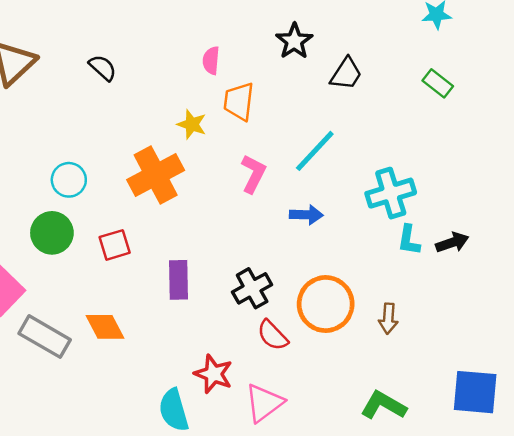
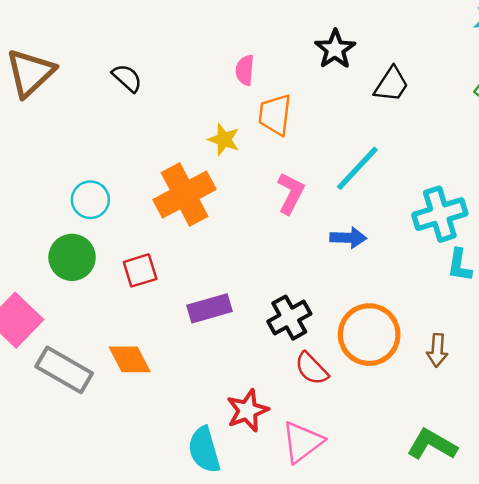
purple rectangle: (179, 280) -> (209, 308), turned 75
red star: (213, 374) -> (247, 410), turned 30

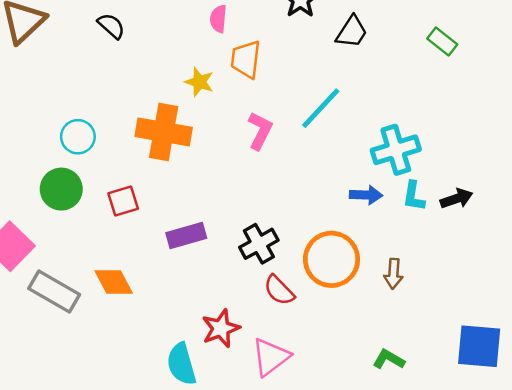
orange cross: (185, 194) -> (164, 132), turned 38
blue arrow: (348, 238) -> (366, 195), moved
green L-shape: (432, 445) -> (389, 359), size x0.7

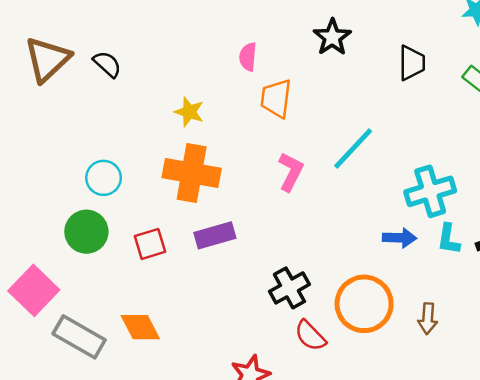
black semicircle: (111, 26) -> (107, 64), moved
black trapezoid: (352, 32) -> (412, 63), moved, turned -33
yellow star: (199, 82) -> (189, 112), moved
purple rectangle: (186, 236) -> (215, 235), moved

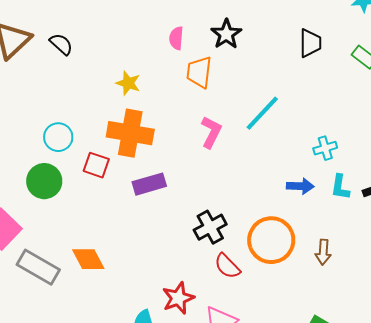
black star: (332, 37) -> (226, 34), moved
cyan cross: (430, 191) -> (325, 148), size x0.6
red square: (150, 244) -> (96, 165), moved, turned 36

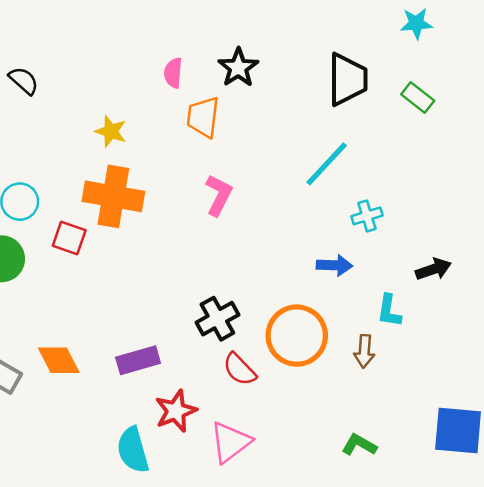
black trapezoid: (310, 43) -> (347, 79), size x1.4
cyan line: (262, 113) -> (327, 164), moved
purple rectangle: (149, 184) -> (138, 360), moved
cyan L-shape: (340, 187) -> (389, 311), moved

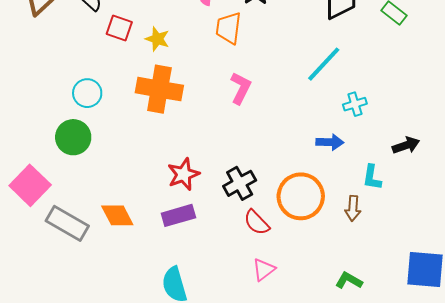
red square: (69, 238) -> (119, 28), moved
red star: (176, 411) -> (183, 174), moved
pink triangle: (230, 442) -> (264, 270), moved, size x0.7

